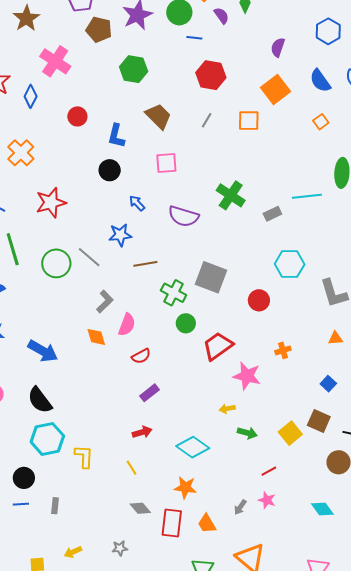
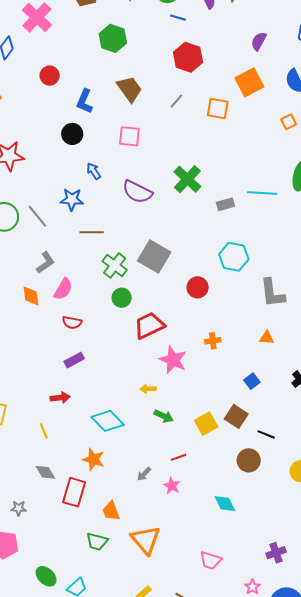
red semicircle: (141, 356) -> (72, 322), turned 30
gray arrow: (240, 507) -> (144, 474), moved
orange trapezoid: (207, 524) -> (111, 511), moved

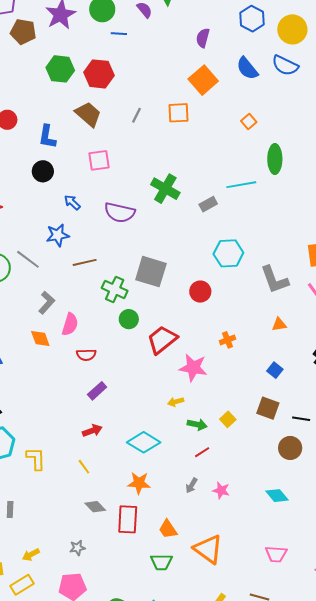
red hexagon: (188, 57) -> (99, 74), moved
orange square: (289, 122) -> (249, 122), moved
yellow square: (206, 424) -> (228, 419), moved, size x0.7
red line: (178, 457) -> (202, 452), moved

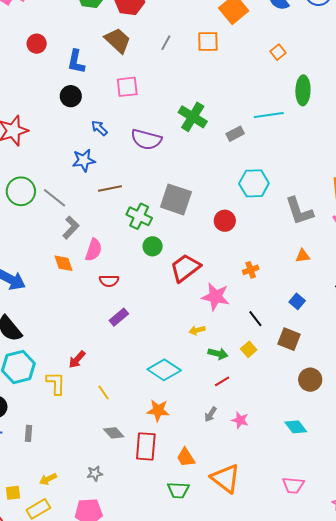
gray line: (28, 259) -> (54, 198), moved
black line: (301, 419) -> (255, 319), moved, turned 42
red arrow: (92, 431) -> (77, 359), moved, turned 150

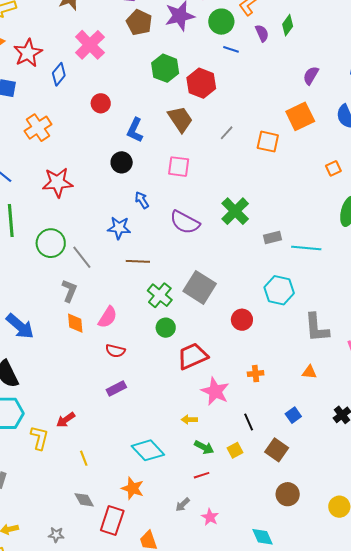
cyan line: (269, 115) -> (306, 248), moved
gray L-shape: (71, 228) -> (69, 291), moved, turned -35

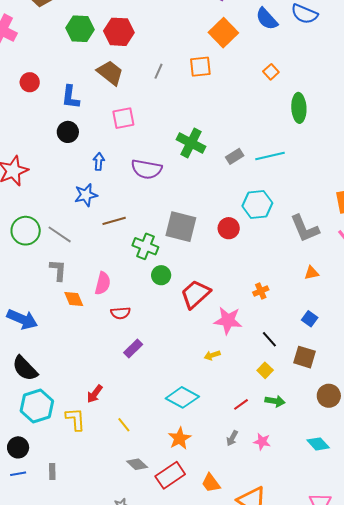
blue arrow: (142, 200) -> (99, 162), turned 54
red circle: (242, 320) -> (229, 228), moved
green arrow: (204, 447) -> (275, 401), moved
orange star: (133, 488) -> (180, 438), turned -30
red rectangle: (112, 521) -> (170, 475), turned 56

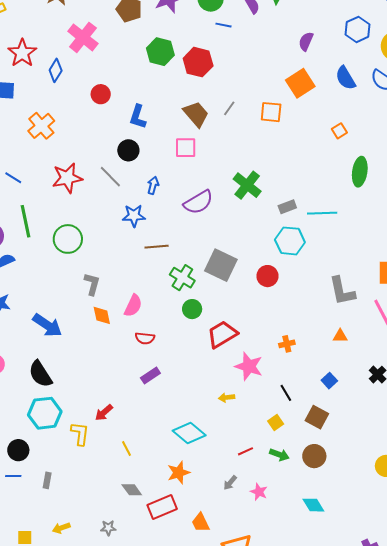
brown trapezoid: (110, 73) -> (196, 114), moved
purple semicircle: (147, 169) -> (198, 202), turned -52
cyan hexagon: (257, 204) -> (290, 241), moved
gray line: (60, 234) -> (110, 177), moved
brown circle: (329, 396) -> (314, 456), moved

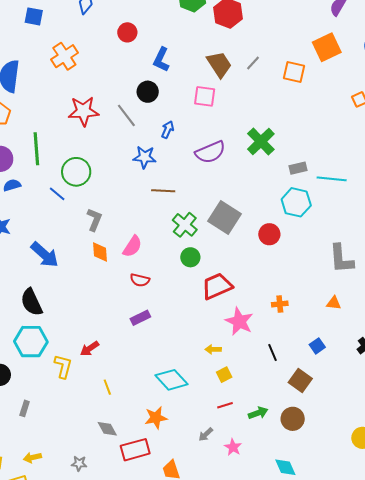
blue line: (13, 178) -> (57, 194), moved
yellow square: (276, 422) -> (224, 375), moved
green arrow: (279, 455) -> (258, 413), turned -48

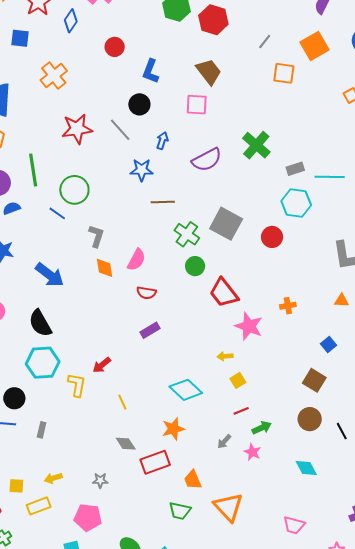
gray line: (253, 63) -> (265, 41), moved
red trapezoid: (217, 286) -> (224, 293), turned -100
black line: (273, 352) -> (342, 431), moved
green arrow: (258, 413) -> (262, 428), moved

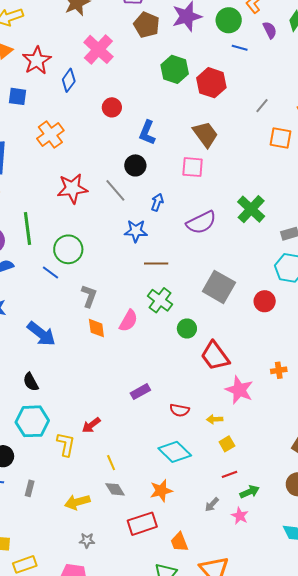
green cross: (187, 234) -> (160, 300), moved
red semicircle: (146, 293) -> (180, 410), moved
black semicircle: (40, 323) -> (31, 382), size x0.7
gray diamond: (126, 444) -> (115, 489), moved
yellow arrow: (53, 478) -> (77, 502), moved, size x1.4

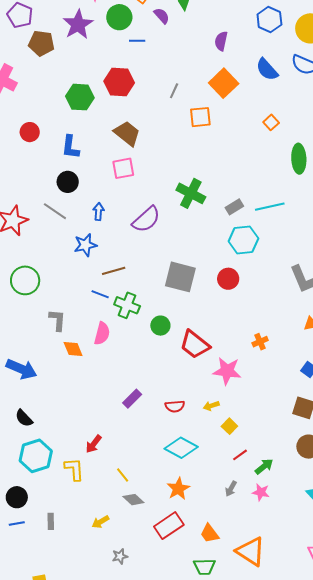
green hexagon: (175, 69) -> (80, 97), moved
blue line: (50, 272) -> (100, 294), moved
yellow arrow: (77, 502) -> (100, 522), size x0.7

